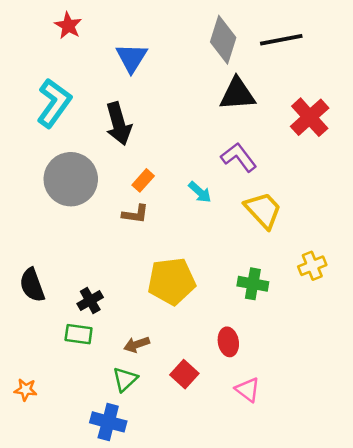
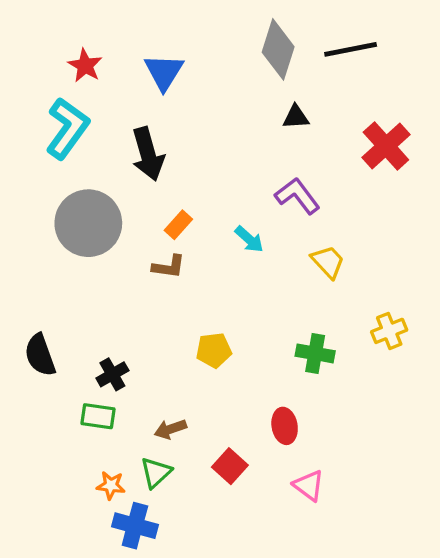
red star: (68, 26) -> (85, 66), moved
black triangle: (237, 94) -> (296, 117), size x0.6
yellow trapezoid: (263, 210) -> (328, 262), size x0.7
yellow pentagon: (172, 281) -> (214, 350), size x0.6
orange star: (26, 390) -> (111, 485), moved

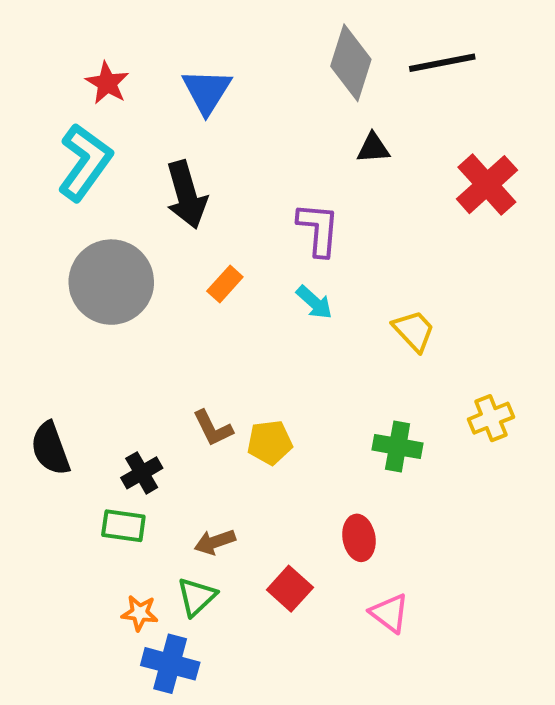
purple L-shape: (297, 196) -> (318, 229), moved, turned 42
brown L-shape: (169, 267) -> (213, 428), moved, turned 56

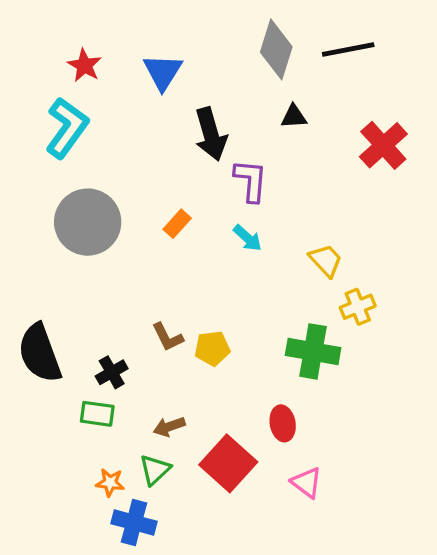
black arrow: (186, 195) -> (211, 134), moved
yellow cross: (491, 418) -> (358, 307), moved
green cross: (398, 447) -> (313, 351), size x1.4
black semicircle: (50, 449) -> (40, 353), size x1.4
red square: (290, 589) -> (228, 463), size x1.6

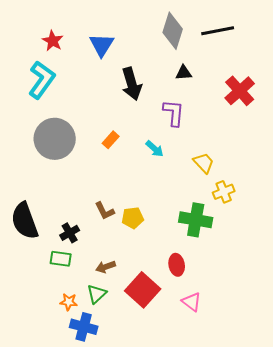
purple L-shape: (251, 180) -> (174, 113), moved

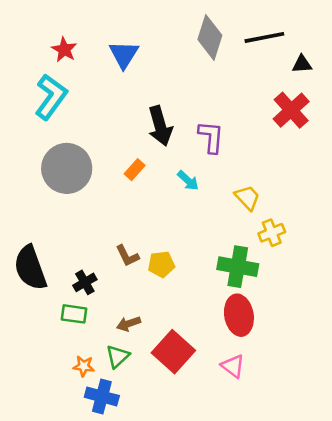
black triangle: (184, 73) -> (302, 64), moved
black arrow: (132, 84) -> (160, 126), moved
red ellipse: (177, 265) -> (239, 315), moved, size x1.5

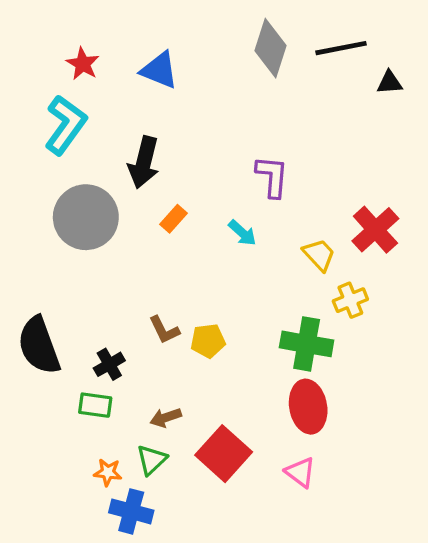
blue triangle: (124, 54) -> (159, 70), turned -40
red cross: (291, 110) -> (375, 230), moved
black arrow: (160, 126) -> (144, 162), moved, turned 30

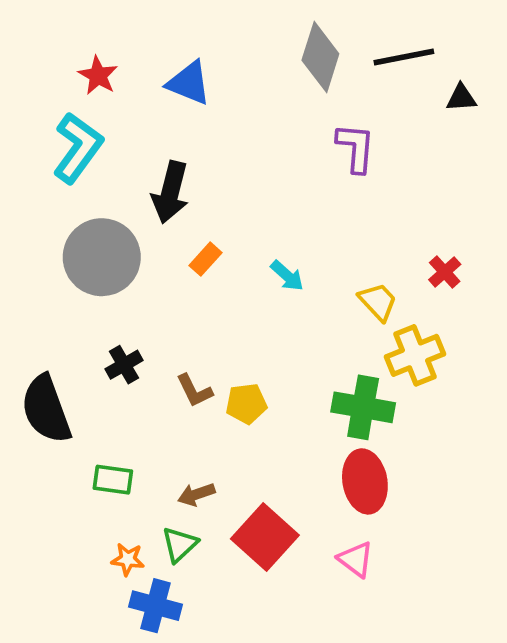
purple L-shape: (272, 176) -> (356, 148), moved
red cross: (375, 230) -> (445, 272), size x0.6
yellow cross: (350, 300) -> (415, 355), size x1.4
black cross: (109, 364) -> (124, 365), moved

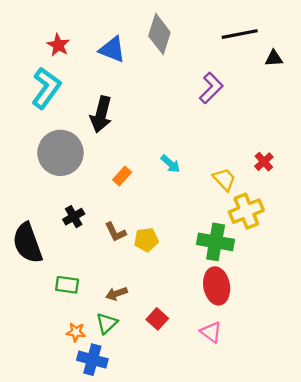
gray diamond: (320, 57) -> (159, 34), moved
purple L-shape: (356, 148) -> (211, 88), turned 40
orange rectangle: (206, 259) -> (122, 176), moved
red square: (265, 537) -> (157, 319), size x0.6

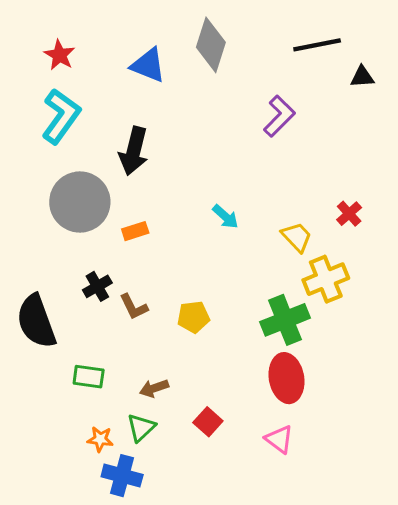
red star: (58, 45) -> (59, 55), moved
orange rectangle: (122, 176) -> (135, 231), moved, turned 30
brown L-shape: (115, 232) -> (134, 307), moved
green cross: (216, 242) -> (285, 320), turned -32

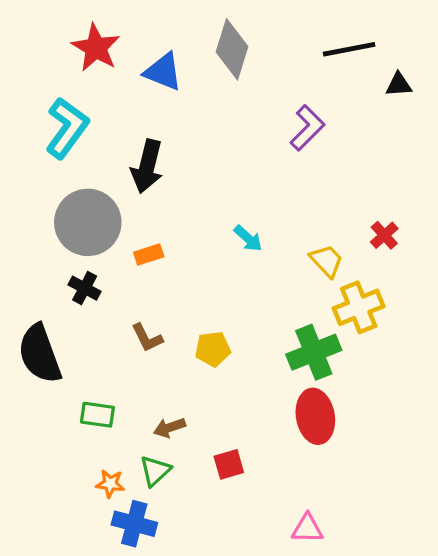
red star: (59, 55) -> (96, 48), moved, size x1.4
black cross: (97, 286) -> (85, 288), moved, turned -32
red square: (208, 422) -> (229, 464), turned 32
pink triangle: (279, 439) -> (307, 528), moved, turned -36

